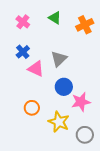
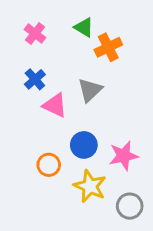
orange cross: (85, 25) -> (108, 47), moved
blue circle: (64, 87) -> (84, 145), moved

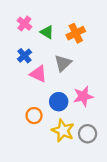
green triangle: (84, 27) -> (47, 32), moved
pink star: (124, 156) -> (83, 96), moved
gray circle: (130, 206) -> (88, 134), moved

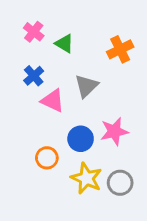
orange cross: (76, 33) -> (120, 49), moved

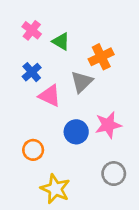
orange cross: (120, 49) -> (101, 57), moved
orange circle: (47, 158) -> (33, 150), moved
yellow star: (86, 178) -> (55, 189), moved

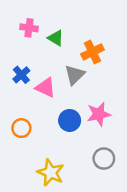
pink cross: (32, 30) -> (29, 28), turned -30
blue cross: (32, 72) -> (21, 75), moved
orange circle: (33, 150) -> (21, 128), moved

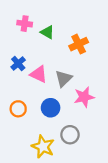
gray triangle: (75, 75) -> (64, 79), moved
blue circle: (70, 120) -> (51, 108), moved
gray circle: (104, 159) -> (70, 135), moved

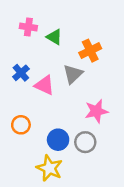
gray triangle: (64, 79) -> (73, 74), moved
blue circle: (51, 108) -> (58, 140), moved
gray circle: (70, 135) -> (85, 142), moved

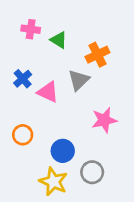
gray circle: (85, 142) -> (92, 172), moved

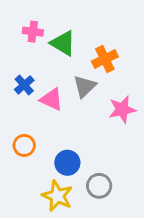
green triangle: (59, 40) -> (63, 43), size x1.4
pink star: (104, 120) -> (122, 109), moved

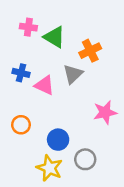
blue cross: (24, 85) -> (21, 73), turned -35
pink star: (122, 109) -> (105, 112), moved

